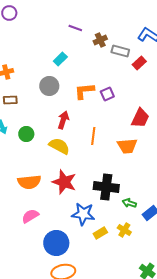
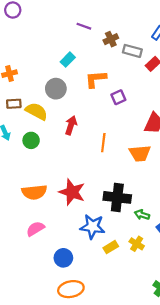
orange L-shape: (84, 91) -> (96, 79), moved
yellow semicircle: (59, 146) -> (36, 111), moved
blue circle: (56, 243) -> (63, 258), size x0.7

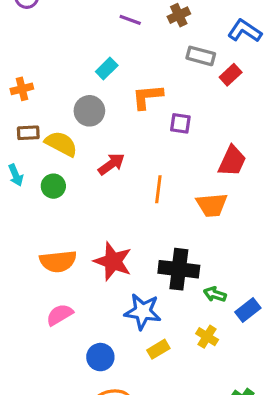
brown cross: (111, 39) -> (179, 15), moved
purple square: (118, 97) -> (180, 123), turned 32
red arrow: (71, 125) -> (111, 164), turned 36
yellow rectangle: (111, 247) -> (158, 349), moved

